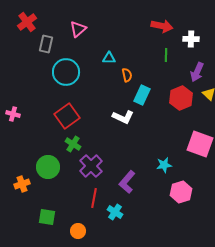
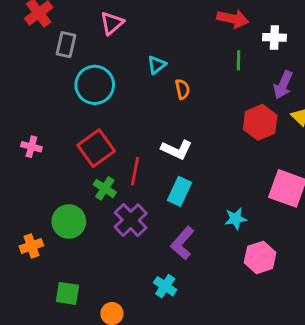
cyan triangle: (109, 58) -> (157, 65), turned -40
cyan rectangle: (142, 95) -> (180, 191), moved
pink cross: (13, 114) -> (31, 147), moved
red line: (94, 198) -> (135, 171), moved

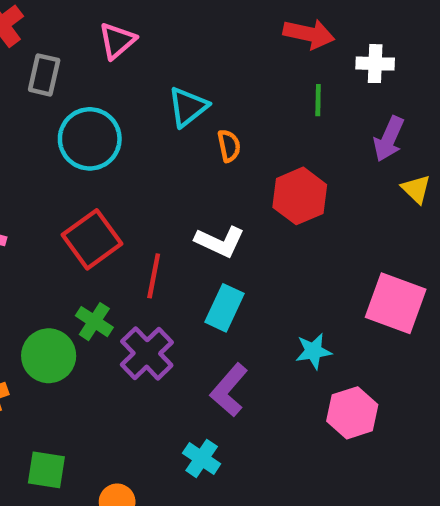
cyan triangle: (157, 65) -> (188, 107), size x1.4
red hexagon: (260, 122) -> (300, 196), moved
green cross: (105, 188) -> (94, 322), moved

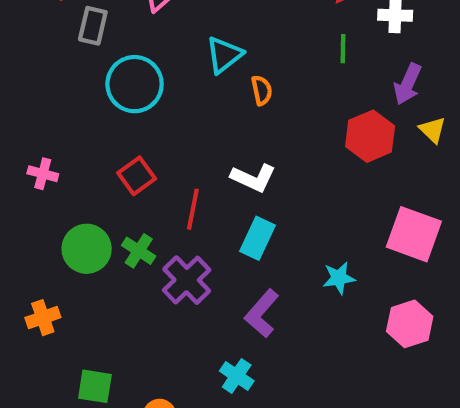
red hexagon: (300, 196) -> (370, 136), moved
red square: (92, 239) -> (137, 176), size x0.7
green circle: (49, 356) -> (87, 249), moved
pink hexagon: (352, 413) -> (410, 324), moved

